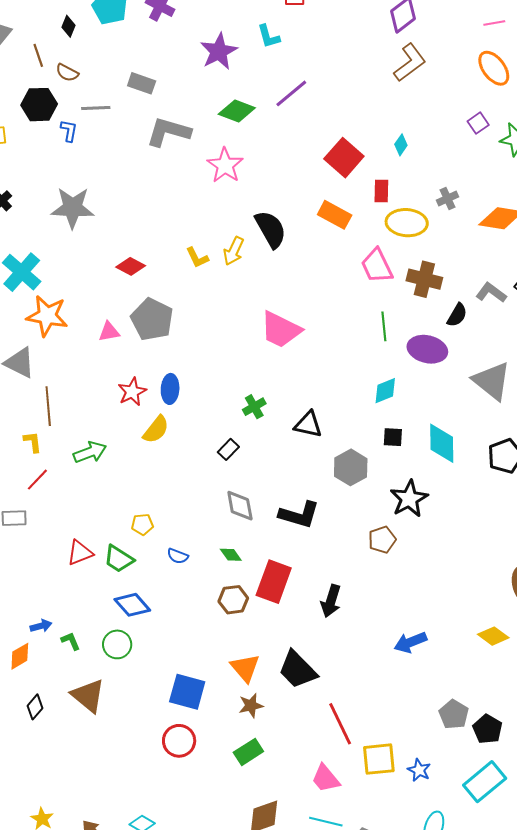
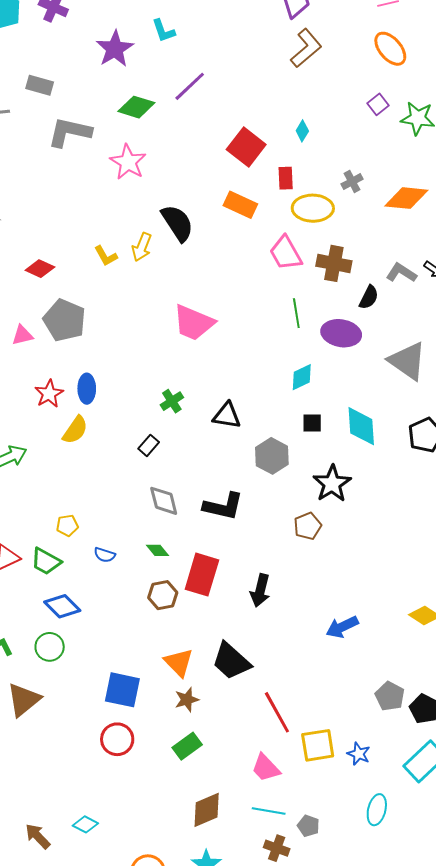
brown triangle: (88, 696) -> (24, 700), turned 45

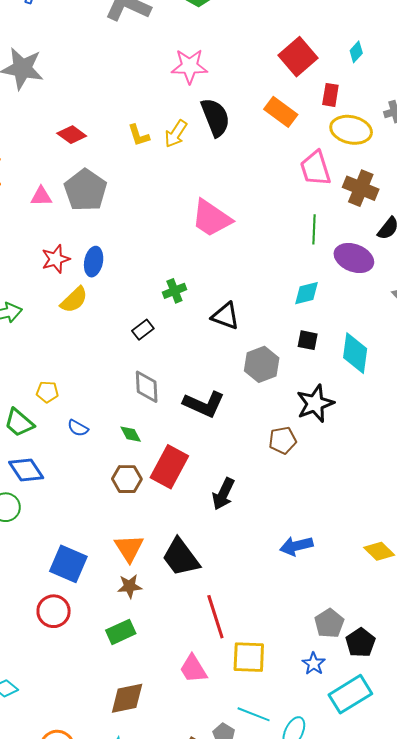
pink star: (128, 162) -> (189, 66), moved, turned 30
blue star: (359, 754) -> (314, 664), moved
cyan line: (269, 811) -> (254, 714), moved

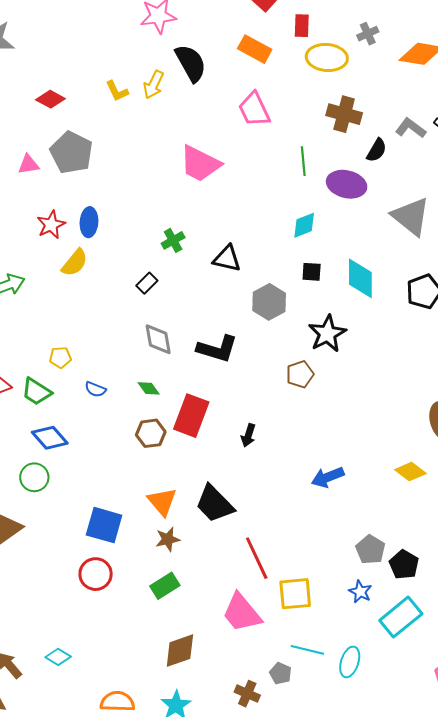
pink trapezoid: (315, 168) -> (254, 109), moved
black arrow: (223, 494) -> (248, 435), size x0.7
pink trapezoid: (193, 669) -> (242, 613), size x1.4

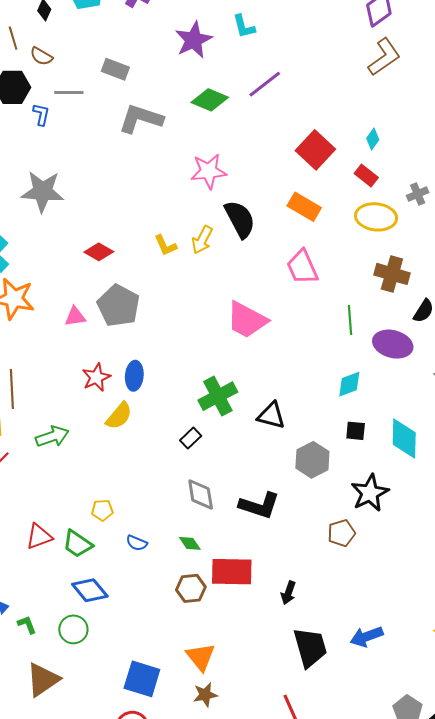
red rectangle: (302, 26) -> (366, 175), moved, turned -55
green cross: (173, 240) -> (218, 396), size x1.6
red rectangle: (191, 416) -> (232, 572), turned 69
black trapezoid: (215, 504) -> (310, 647), moved, turned -153

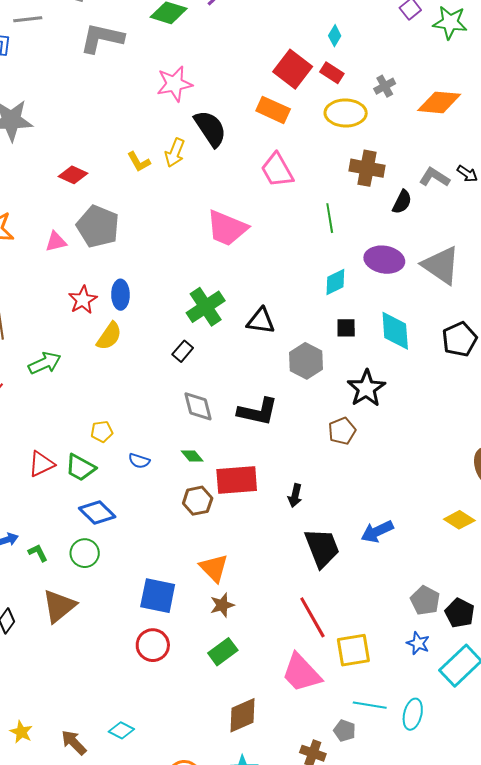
red square: (315, 150) -> (293, 69), moved
purple ellipse: (393, 344) -> (384, 260), moved

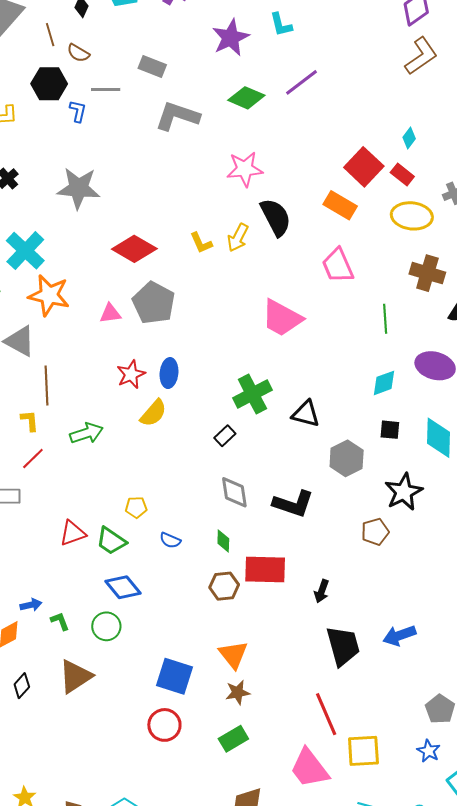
red diamond: (73, 175) -> (134, 249), size x1.5
green diamond: (192, 456) -> (223, 541), turned 35

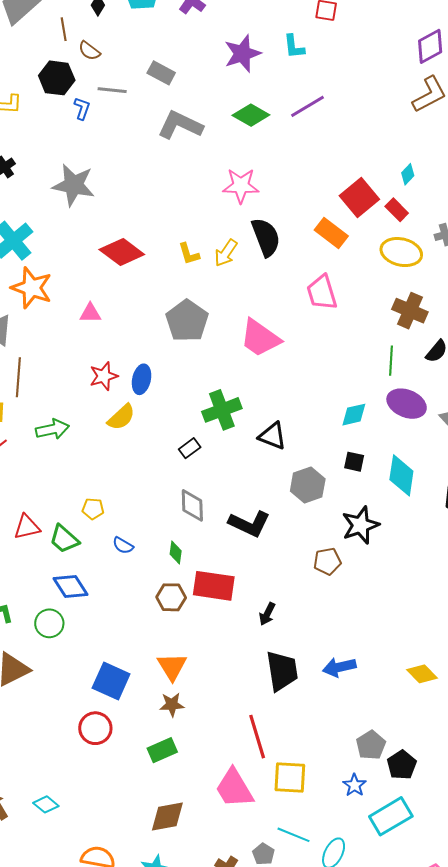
gray pentagon: (154, 303) -> (187, 321), moved
green line: (385, 319) -> (391, 361), moved

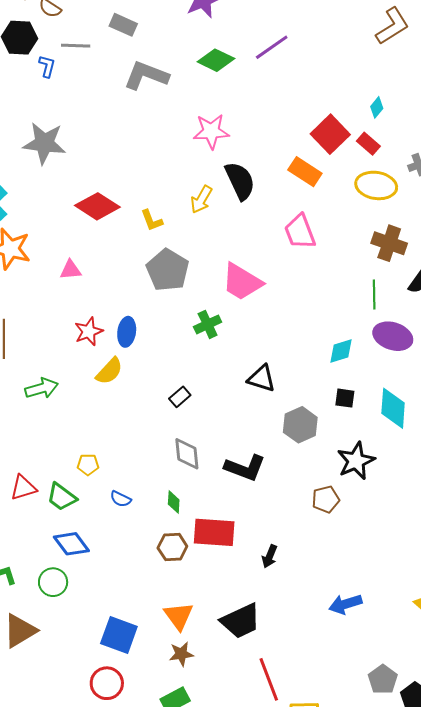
yellow L-shape: (189, 254) -> (152, 220), moved
green cross: (222, 410) -> (208, 324), moved, size x0.7
black trapezoid: (282, 671) -> (241, 621), moved, turned 78

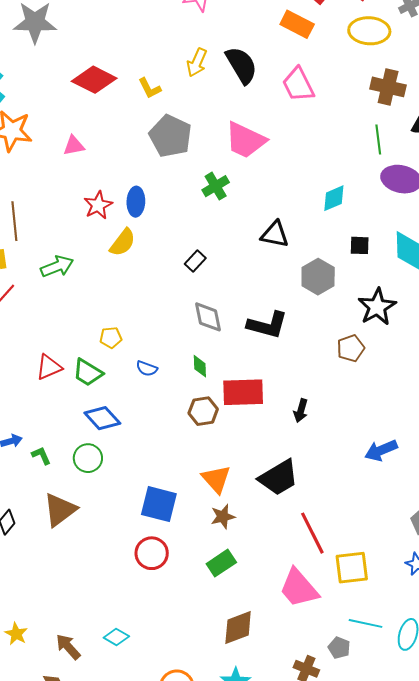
black semicircle: (240, 181) -> (241, 65), moved
cyan diamond: (341, 351) -> (334, 198), moved

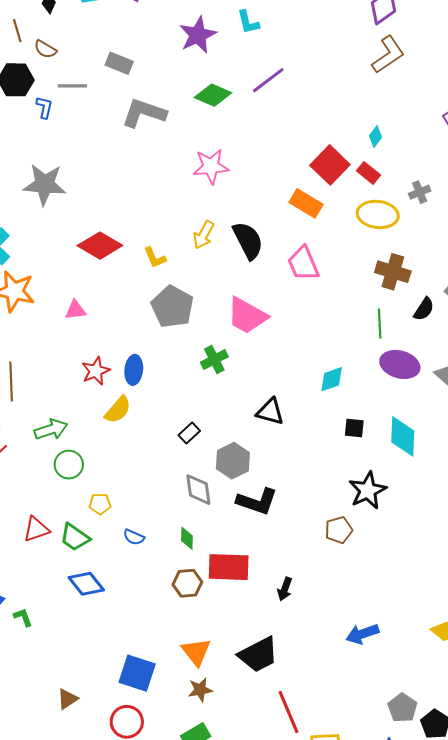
gray hexagon: (318, 277) -> (233, 461), moved
green circle: (88, 458) -> (69, 465), moved
brown triangle: (60, 510) -> (67, 699), moved, size x0.6

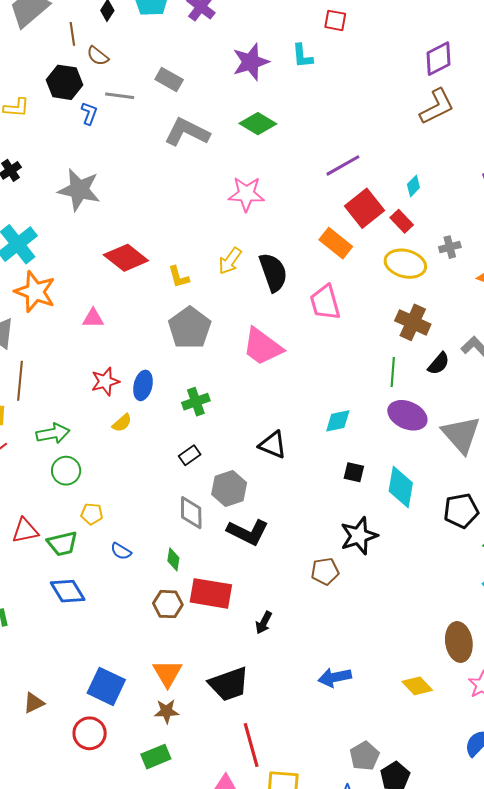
purple line: (268, 80) -> (343, 165), moved
green cross: (214, 360) -> (196, 402), moved
yellow semicircle: (118, 410) -> (122, 423), size x0.7
green trapezoid: (75, 537) -> (62, 544), turned -56

